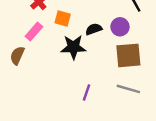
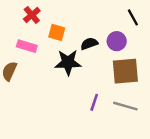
pink rectangle: (34, 32) -> (27, 46), turned 66
purple line: (87, 93) -> (94, 102), moved

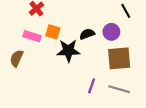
orange square: (57, 32) -> (53, 32), moved

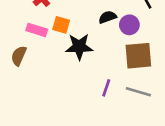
black semicircle: (87, 34) -> (108, 17), moved

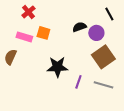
black star: (79, 47) -> (57, 67), moved
brown square: (138, 56) -> (103, 57), turned -30

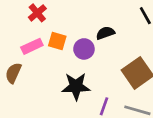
purple circle: (96, 33) -> (84, 49), moved
pink rectangle: (24, 37) -> (32, 46), turned -42

